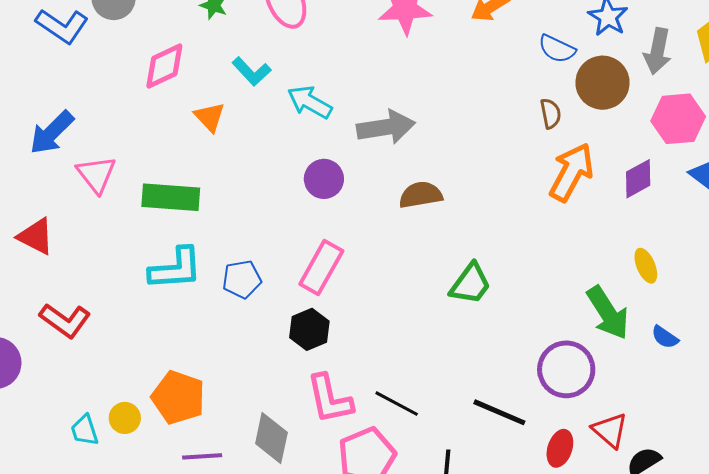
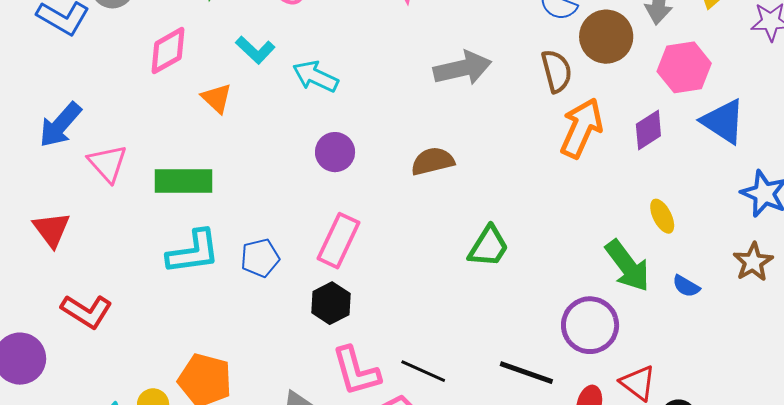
brown semicircle: (551, 114) -> (557, 71), size x1.4
gray arrow: (386, 127) -> (462, 68), moved
red triangle: (36, 236) -> (52, 229), turned 30

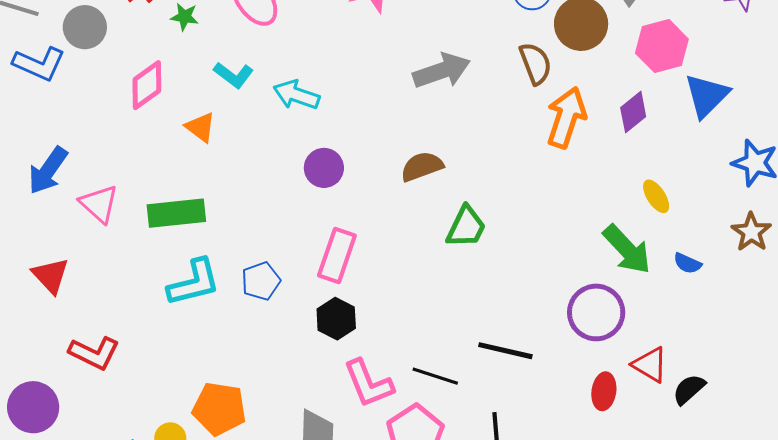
blue triangle: (723, 121) -> (707, 96), turned 48
green trapezoid: (488, 247) -> (466, 227), moved
black line: (526, 373) -> (505, 351), moved

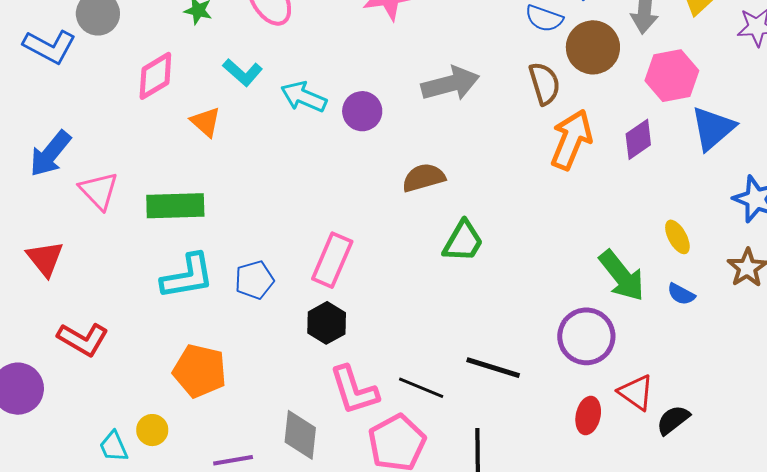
purple circle: (324, 168) -> (362, 111), moved
yellow ellipse: (656, 196) -> (677, 237), moved
orange pentagon: (219, 409) -> (200, 371), moved

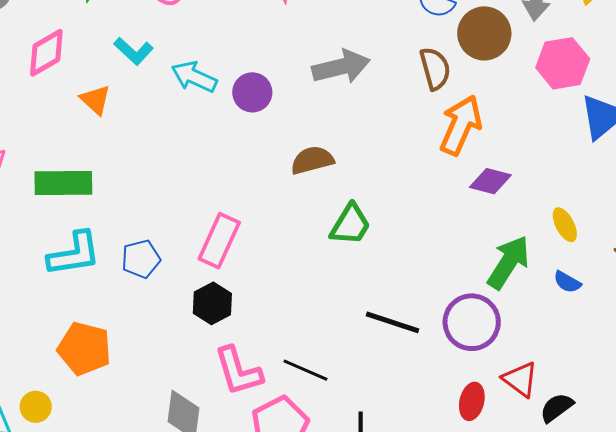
purple diamond: (638, 139) -> (490, 181), moved, turned 48
green arrow: (622, 276) -> (508, 262), turned -110
black line: (493, 368) -> (393, 322), moved

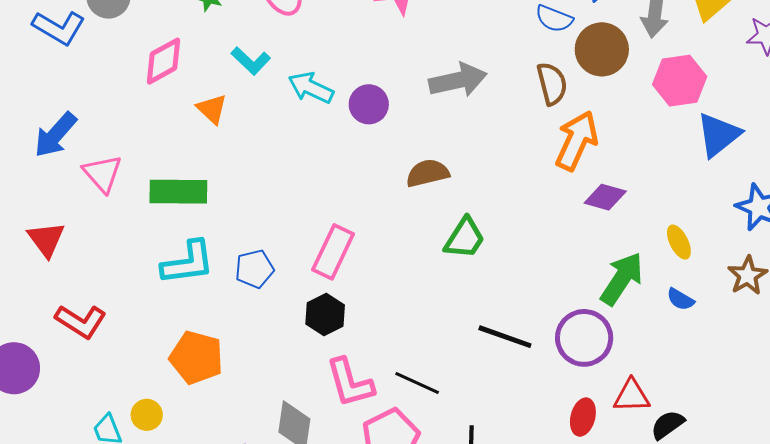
red triangle: (520, 379) -> (632, 396), turned -39

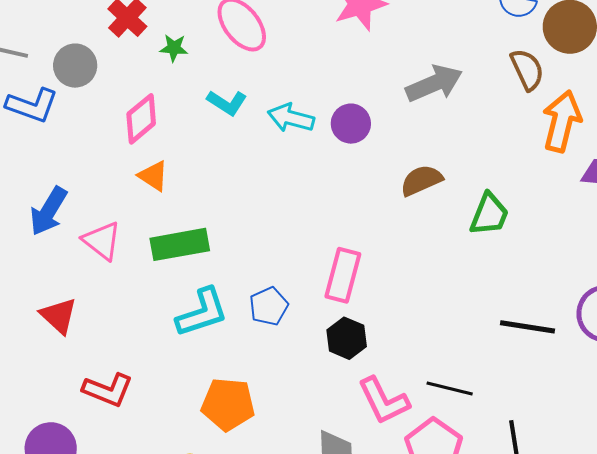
orange triangle: (212, 109) -> (153, 176), moved
green trapezoid: (465, 238) -> (489, 214), moved

